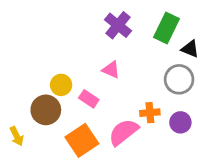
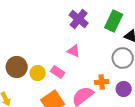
yellow circle: (61, 85) -> (38, 73), moved
brown circle: (46, 110) -> (17, 67), moved

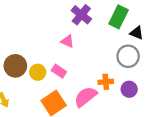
pink triangle: (74, 51) -> (67, 41), moved

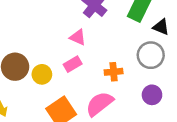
pink rectangle: (59, 71) -> (73, 64), moved, turned -64
orange cross: (106, 82) -> (114, 72), moved

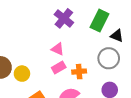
pink triangle: (78, 37) -> (58, 49), moved
pink rectangle: (73, 64) -> (59, 67), moved

